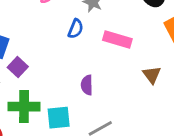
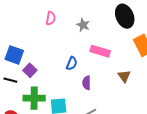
blue semicircle: (76, 29) -> (72, 63), moved
purple semicircle: (87, 85) -> (87, 83), moved

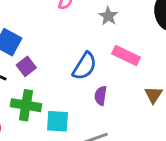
blue semicircle: (72, 63) -> (85, 66), size x1.5

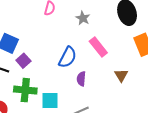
pink rectangle: (126, 56) -> (98, 47), turned 30

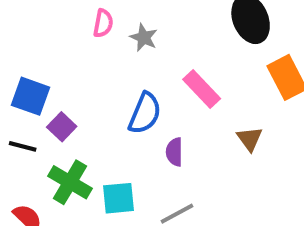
gray star: (83, 18) -> (144, 38), moved
green cross: (25, 90) -> (70, 182), turned 30

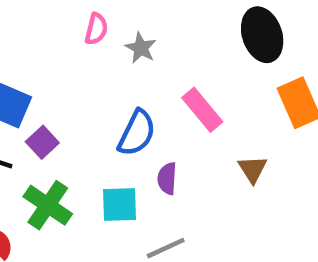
cyan square: (118, 198) -> (120, 204), moved

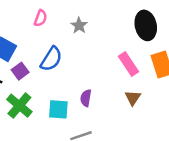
pink semicircle: (96, 29) -> (40, 18), moved
pink rectangle: (202, 110) -> (128, 64), moved
blue semicircle: (137, 133) -> (51, 59), moved

